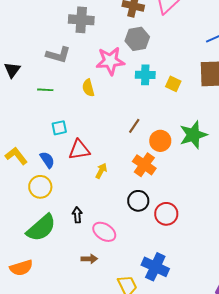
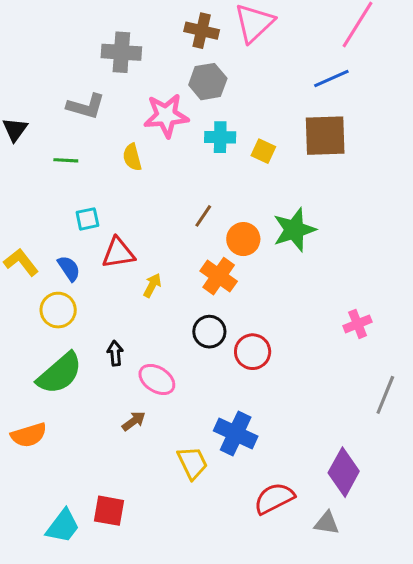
brown arrow: (89, 259) -> (134, 421), turned -35

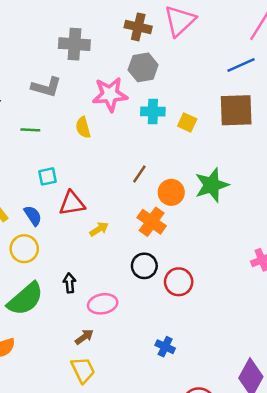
yellow arrow: (152, 285) -> (99, 229), turned 30
pink ellipse: (157, 379) -> (103, 304), turned -44
blue cross: (236, 434) -> (165, 347), size x0.6
yellow trapezoid: (192, 463) -> (83, 370), moved

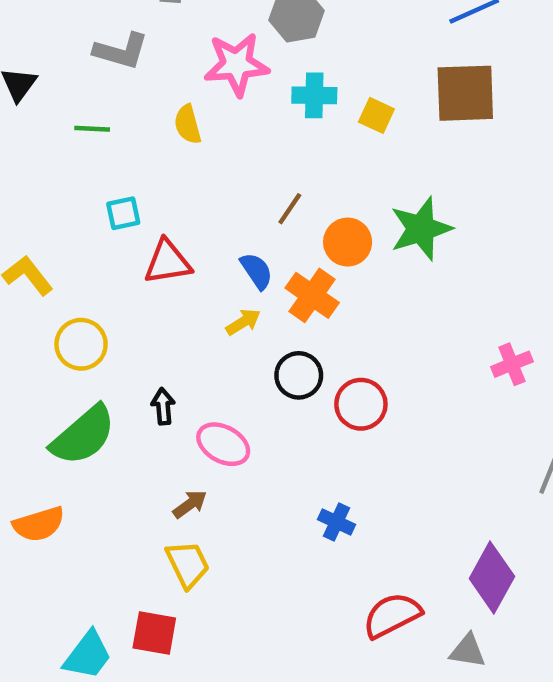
blue semicircle: (33, 216) -> (257, 271), moved
yellow arrow: (99, 229) -> (243, 322), moved
pink ellipse: (103, 304) -> (223, 444), turned 40

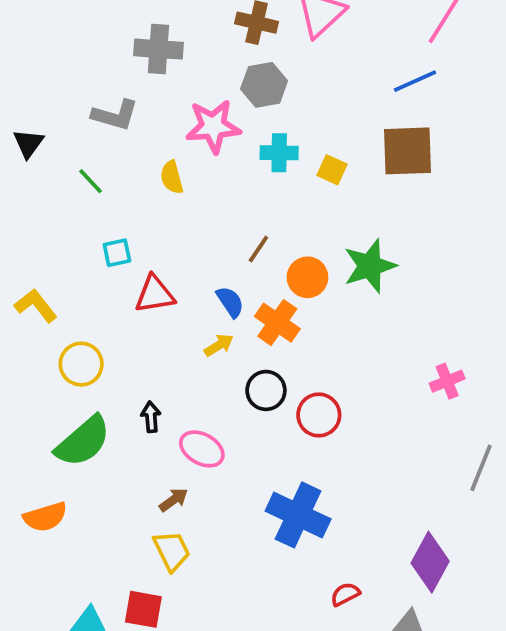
green line: (92, 129) -> (91, 181), turned 44
blue cross: (336, 522) -> (298, 515), size x2.0
red semicircle: (392, 615) -> (345, 594), size x0.6

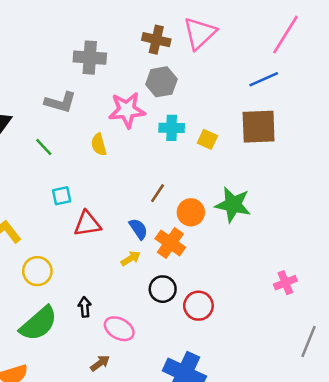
green star: (370, 266) -> (233, 205), turned 30

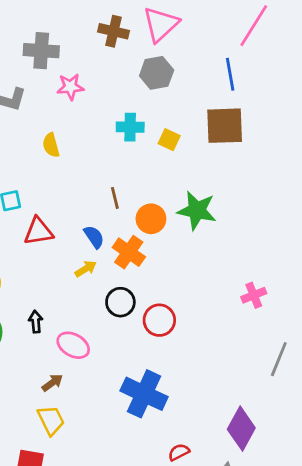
blue line: (264, 79) -> (230, 74), turned -76
gray hexagon: (161, 82) -> (157, 73), moved
pink star: (127, 110) -> (70, 87), moved, size x0.7
brown line: (158, 193) -> (115, 198), turned -48

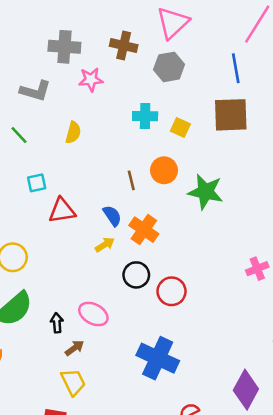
brown cross: (113, 31) -> (124, 46), moved
yellow semicircle: (51, 145) -> (73, 132), turned -150
orange circle: (151, 219) -> (164, 170), moved
black arrow: (36, 322) -> (57, 323), moved

